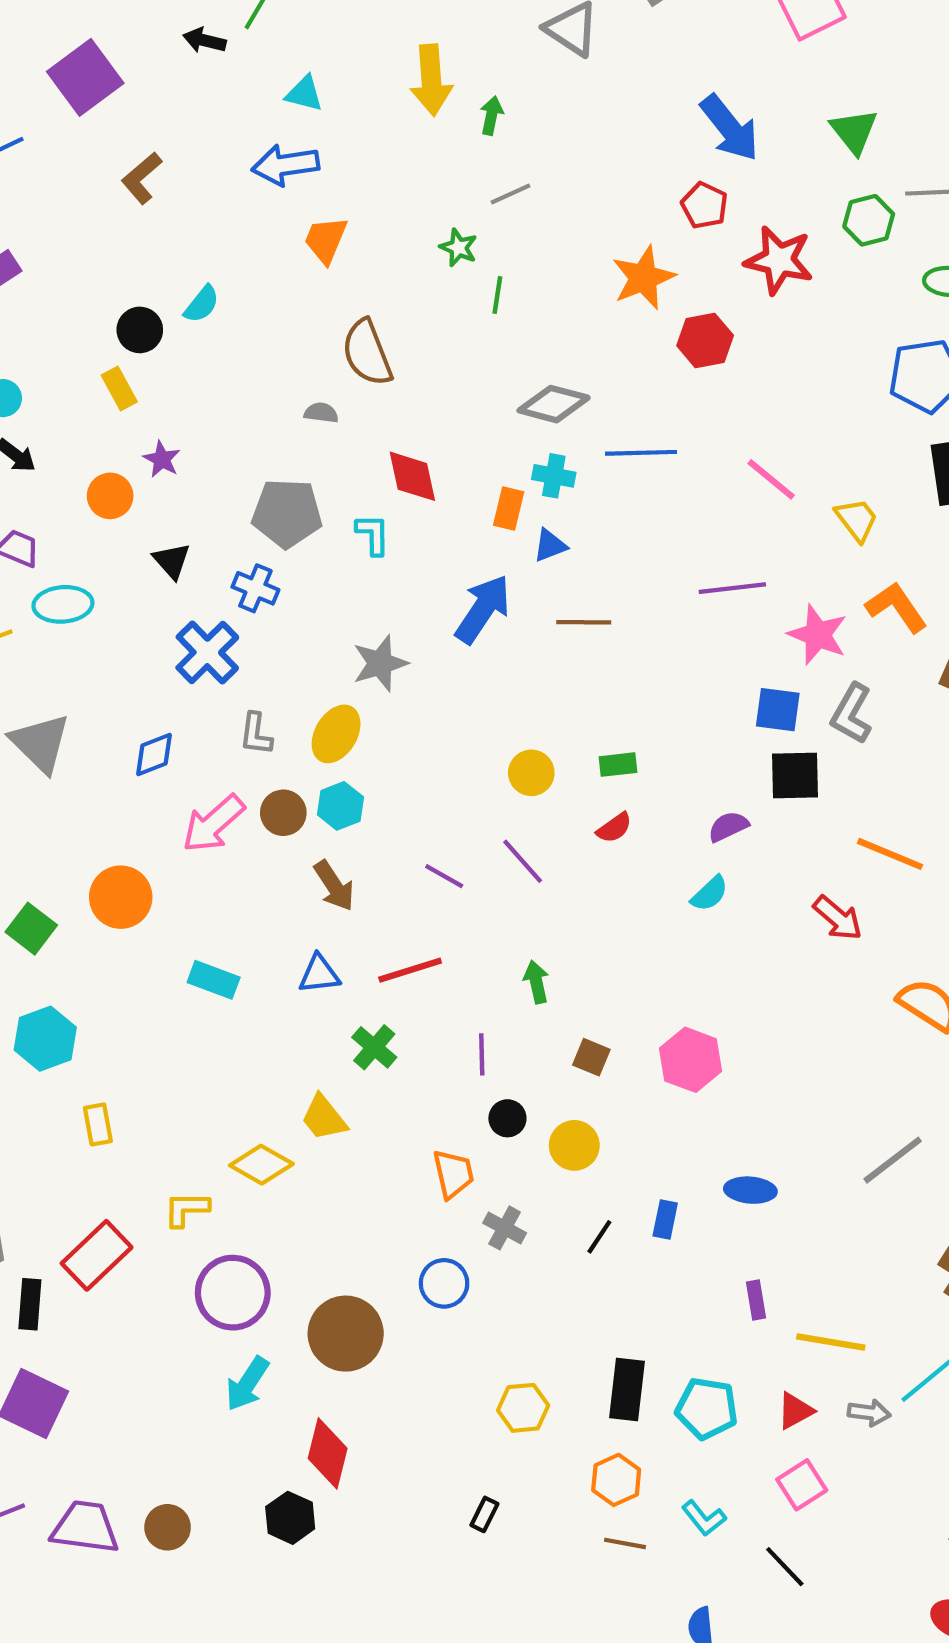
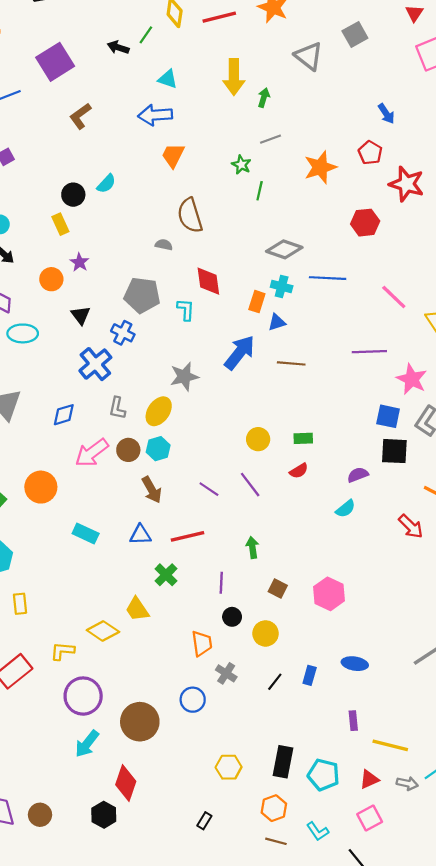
blue arrow: (730, 128) -> (386, 114), size x0.6
orange star: (643, 278) -> (320, 167), moved

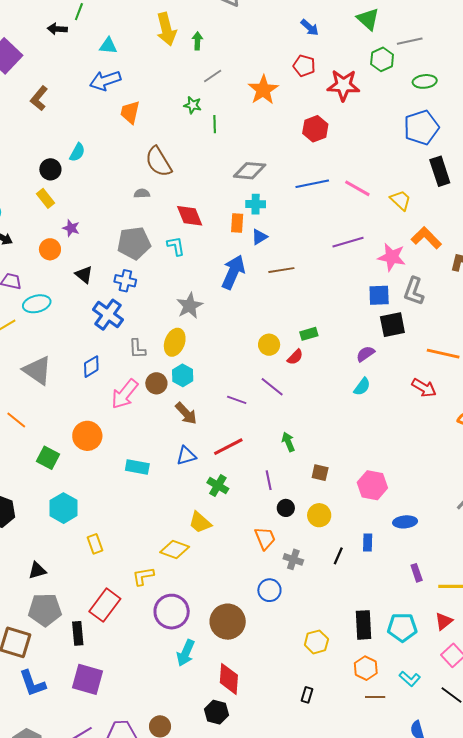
blue line: (328, 278) -> (312, 184), moved
red semicircle: (299, 471) -> (295, 357), moved
pink hexagon: (329, 594) -> (372, 485), moved

